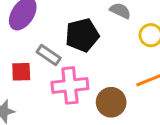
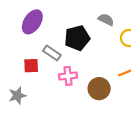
pink cross: (70, 85) -> (68, 76), size x0.7

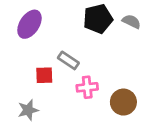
purple ellipse: (32, 22) -> (29, 24), moved
black pentagon: (77, 38) -> (98, 19), moved

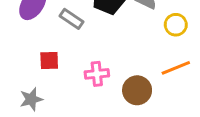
gray rectangle: (68, 60) -> (72, 19), moved

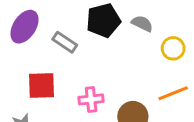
red square: (49, 60) -> (42, 85), size x1.4

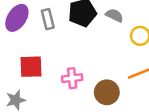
gray rectangle: (65, 42) -> (48, 19), moved, turned 42

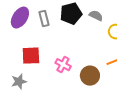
pink cross: (72, 78) -> (63, 65), turned 35

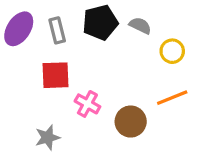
red square: (31, 56) -> (55, 75), moved
gray star: (19, 82) -> (48, 137), moved

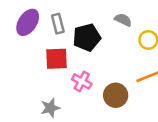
black pentagon: (100, 22) -> (87, 37), moved

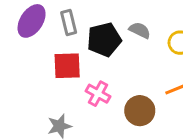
gray semicircle: (123, 20) -> (140, 30), moved

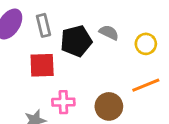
pink cross: (98, 94) -> (63, 102), moved, turned -30

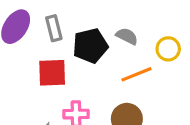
orange line: (146, 85) -> (136, 74), moved

